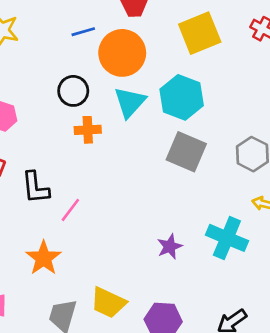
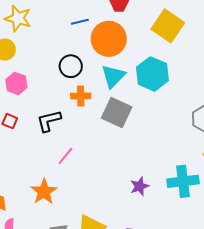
yellow square: (200, 33) -> (168, 26), turned -36
gray square: (186, 152) -> (117, 113), moved
black L-shape: (35, 188) -> (49, 121), moved, turned 80
cyan cross: (227, 238) -> (183, 181), turned -32

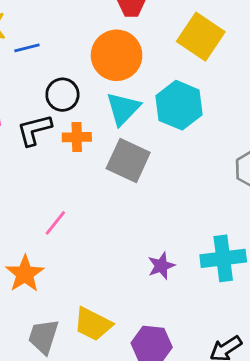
blue line: (80, 22) -> (27, 48), moved
black L-shape: (49, 121) -> (34, 130), moved

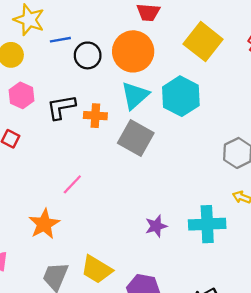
black circle: (62, 95) -> (88, 55), moved

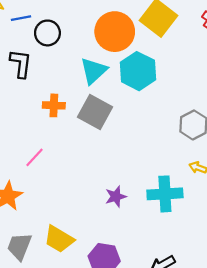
orange circle: (133, 51) -> (115, 32), moved
black L-shape: (61, 107) -> (21, 64), moved, turned 108
orange cross: (95, 116) -> (54, 105), moved

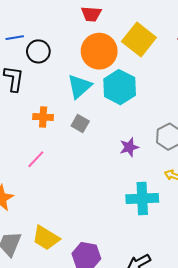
gray square: (95, 112) -> (80, 124), size x0.6
pink line: (34, 157) -> (36, 159), moved
purple star: (116, 197) -> (129, 147), moved

